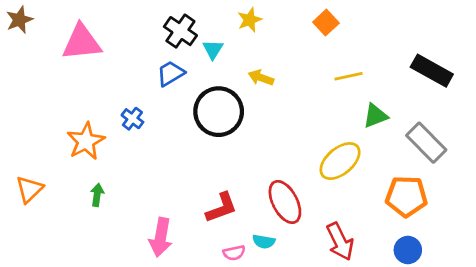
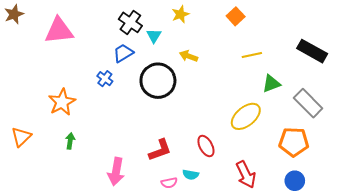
blue cross: (132, 119) -> (105, 79), moved
red ellipse: (285, 202) -> (206, 146), size x0.7

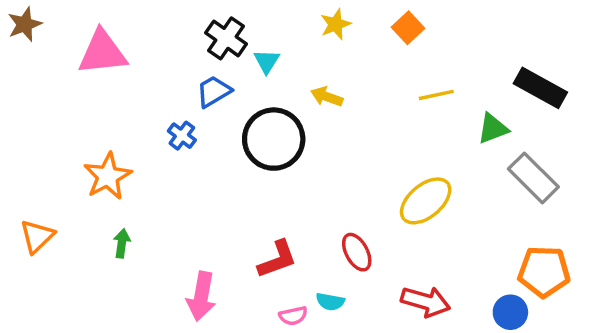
yellow star: (180, 14) -> (336, 24), moved
green triangle: (271, 84) -> (493, 128), moved
orange pentagon: (294, 142) -> (544, 272), moved
red arrow: (246, 175) -> (426, 302), turned -48

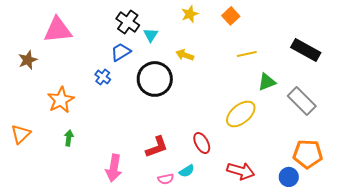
brown star: (25, 24) -> (28, 60), moved
green triangle: (493, 128) -> (267, 82), moved
cyan semicircle: (330, 302) -> (187, 171), turned -42

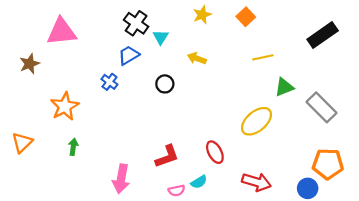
black rectangle: (306, 50) -> (323, 35), moved, turned -64
black circle: (155, 79) -> (165, 84), size x0.5

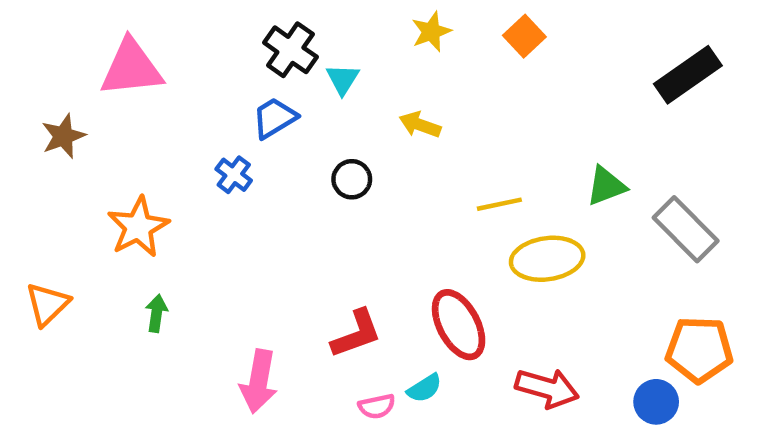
yellow line: (263, 57) -> (499, 204), moved
yellow ellipse: (256, 121) -> (547, 259), turned 32
red ellipse: (215, 152) -> (459, 325), size x1.4

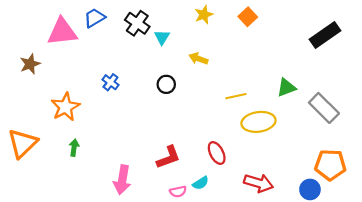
blue trapezoid: (275, 118) -> (94, 18), moved
orange triangle: (47, 304) -> (23, 143), size x1.4
red ellipse: (459, 325) -> (217, 153), size x0.7

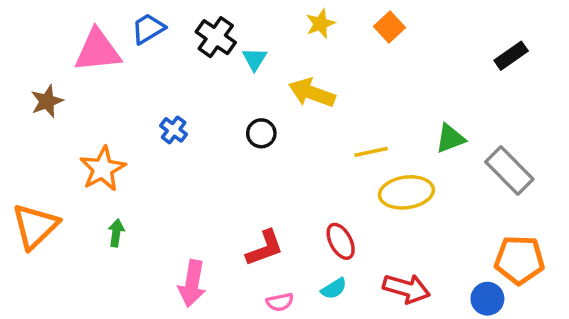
black rectangle: (325, 35) -> (511, 56), size x0.7
yellow arrow: (198, 59) -> (312, 93), size x1.5
cyan semicircle: (201, 183) -> (334, 289), moved

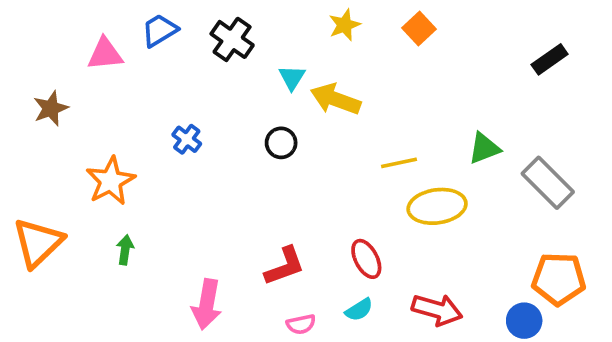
pink triangle: (98, 51) -> (105, 54), size x0.7
cyan triangle: (255, 59) -> (292, 78), moved

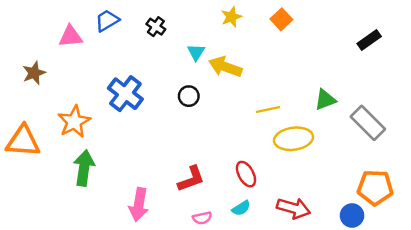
black cross: (232, 39) -> (156, 27), size x0.7
blue cross: (187, 139) -> (125, 94), size x1.8
orange triangle: (38, 243) -> (23, 141), moved, turned 48
green arrow: (125, 250) -> (84, 168), size x1.8

